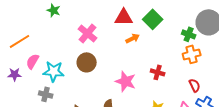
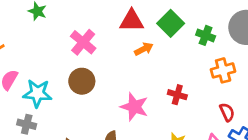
green cross: (189, 34) -> (206, 35), moved

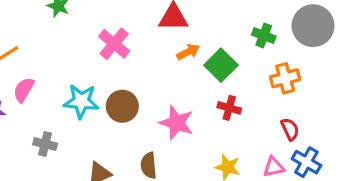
green square: (171, 23) -> (221, 65), moved
brown circle: (82, 81) -> (122, 106), moved
cyan star: (37, 93) -> (81, 101), moved

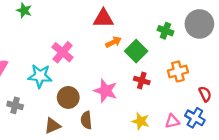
pink cross: (114, 44) -> (63, 52), moved
orange cross: (285, 78) -> (178, 71), moved
brown circle: (122, 106) -> (68, 97), moved
red semicircle: (290, 129) -> (205, 94), moved

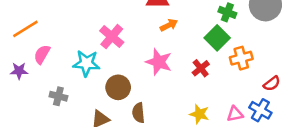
green square: (136, 51) -> (217, 38), moved
red cross: (142, 80) -> (201, 68), turned 35
pink star: (106, 91) -> (159, 62), moved
red semicircle: (205, 94) -> (272, 84), turned 77

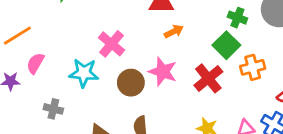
red cross: (201, 68) -> (208, 78), size x1.5
brown circle: (118, 87) -> (131, 83), moved

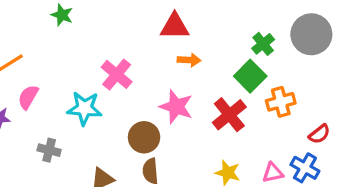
green cross: (237, 18) -> (263, 44), turned 30
orange arrow: (174, 31) -> (189, 60), turned 30
brown circle: (131, 83) -> (144, 137), moved

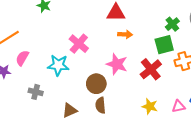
green square: (250, 76) -> (164, 45), turned 30

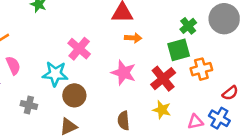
pink semicircle: (22, 58) -> (13, 65), turned 126
brown circle: (96, 84) -> (74, 95), moved
brown semicircle: (100, 105) -> (123, 121), moved
yellow star: (150, 106) -> (162, 110), moved

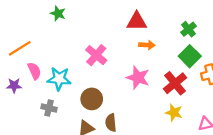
green cross: (188, 26) -> (189, 29), moved
green square: (179, 50) -> (190, 56), turned -30
cyan star: (55, 74) -> (59, 79), moved
brown semicircle: (123, 121) -> (111, 123), moved

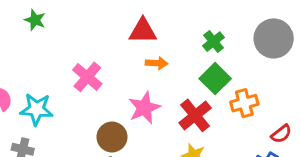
pink star: (138, 78) -> (144, 108), turned 30
brown circle: (92, 99) -> (112, 137), moved

